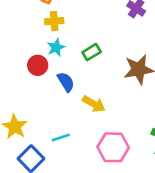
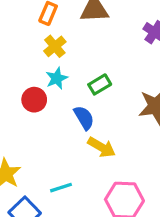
yellow cross: (54, 21) -> (55, 46), turned -36
blue semicircle: (66, 82) -> (84, 118), moved

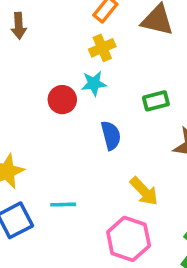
green rectangle: (100, 84) -> (156, 101), moved
yellow arrow: (102, 147) -> (144, 191), moved

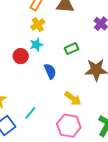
cyan line: (63, 205) -> (30, 113), turned -40

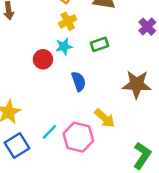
green rectangle: (71, 49) -> (99, 44), moved
pink hexagon: (69, 126) -> (78, 137), moved

